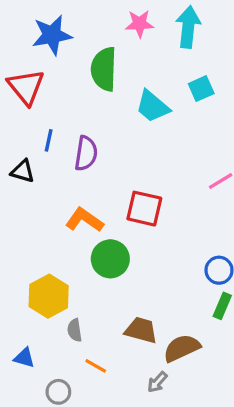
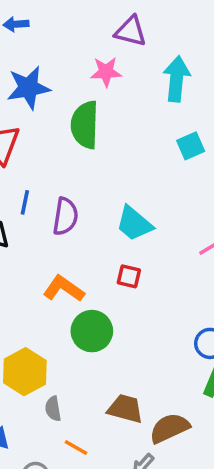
pink star: (139, 24) -> (106, 72), moved
cyan trapezoid: (152, 106) -> (134, 223), moved
red square: (144, 209) -> (129, 276), size x0.6

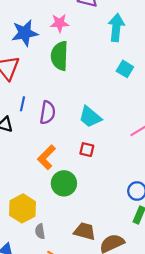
pink star: (106, 72) -> (60, 23), moved
cyan square: (191, 146) -> (125, 69), turned -35
orange L-shape: (64, 289) -> (46, 157), turned -80

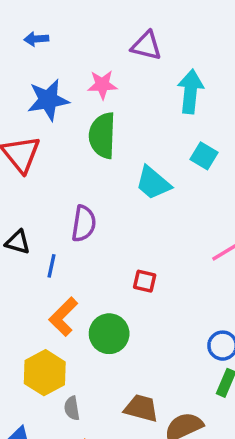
blue line: (23, 104) -> (52, 266), moved
cyan trapezoid: (90, 117) -> (153, 183), moved
orange L-shape: (46, 157) -> (63, 317), moved

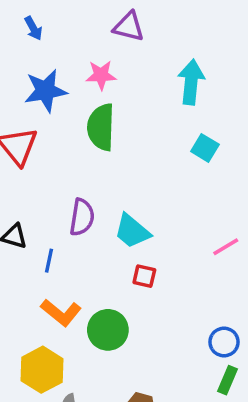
blue arrow: (36, 39) -> (33, 28), turned -115
purple triangle: (146, 46) -> (129, 27), moved
cyan trapezoid: (153, 183) -> (132, 231), moved
orange L-shape: (63, 317) -> (61, 313), turned -96

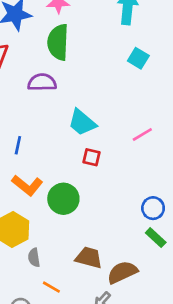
purple semicircle: (82, 217) -> (42, 82), moved, turned -100
pink line: (226, 247) -> (142, 135), moved
green rectangle: (227, 380) -> (156, 238), turned -70

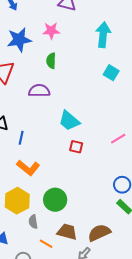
green semicircle: (58, 42) -> (51, 61), size x0.6
pink line: (142, 135) -> (118, 139), moved
green circle: (63, 199) -> (55, 200), moved
brown trapezoid: (89, 258) -> (67, 232), moved

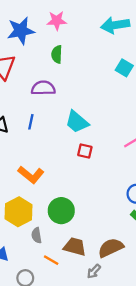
cyan arrow: (103, 35) -> (115, 25), turned -105
blue line: (21, 138) -> (31, 122), moved

